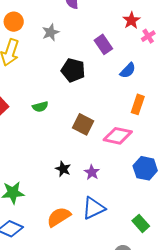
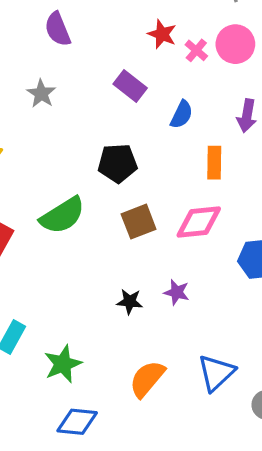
black pentagon: (73, 70) -> (118, 163), moved
green semicircle: (40, 107) -> (62, 215), size x1.8
brown square: (83, 124) -> (139, 222), turned -30
blue triangle: (94, 208) -> (216, 373), moved

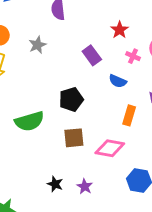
pink cross: (196, 50) -> (133, 56), moved, turned -32
blue semicircle: (182, 115) -> (118, 81), turned 72
black pentagon: (118, 163) -> (71, 99), turned -30

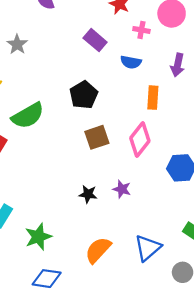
gray star: (37, 45) -> (17, 44), moved
green semicircle: (29, 121) -> (28, 116), moved
pink diamond: (110, 148) -> (140, 139), turned -48

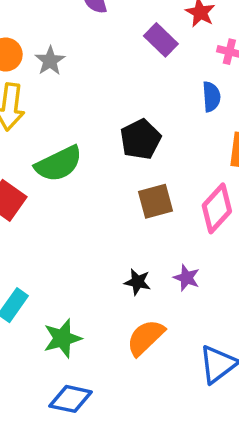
purple rectangle: (95, 40) -> (161, 40), moved
blue semicircle: (131, 62) -> (211, 97), turned -108
orange semicircle: (98, 250) -> (145, 337), moved

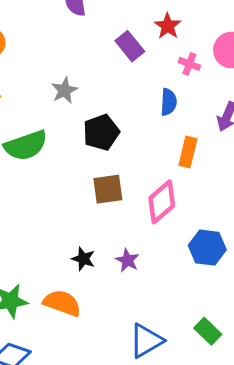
gray star: (50, 61) -> (64, 90), moved
orange semicircle: (145, 337) -> (62, 303), moved, turned 57

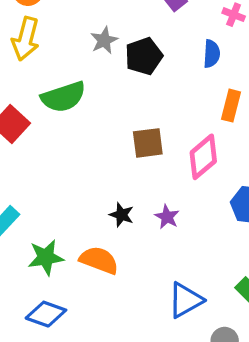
black pentagon: (101, 132) -> (144, 56), moved

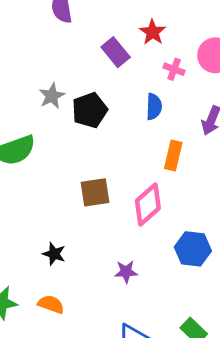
black star: (122, 215) -> (54, 254), moved
purple star: (167, 217) -> (126, 272), moved, turned -30
orange semicircle: (99, 260) -> (51, 304), size x0.7

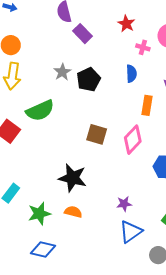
purple rectangle: (116, 52) -> (83, 34), moved
brown square: (95, 192) -> (97, 134), turned 30
black star: (54, 254) -> (73, 178), size x1.8
purple star: (126, 272) -> (124, 204), moved

